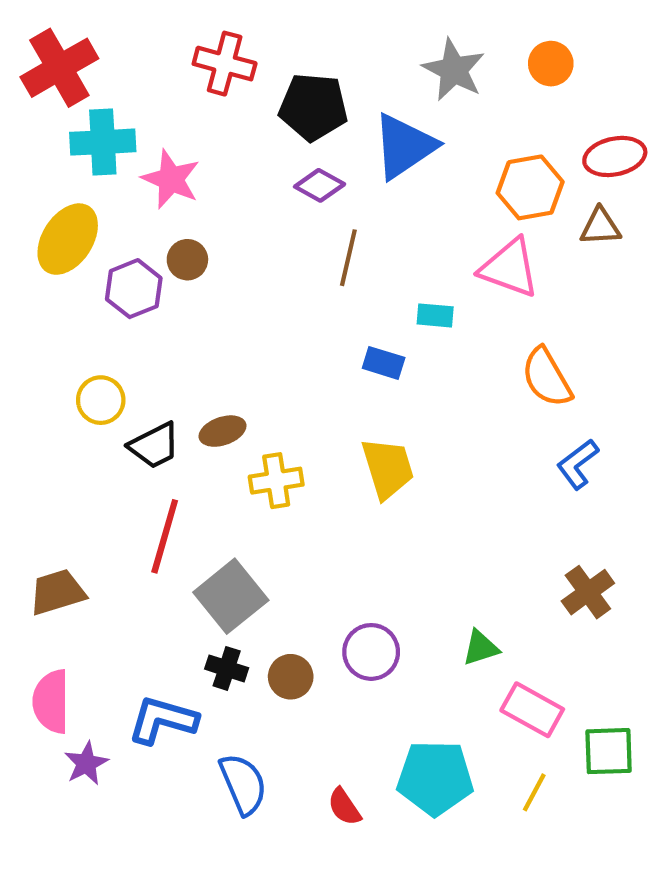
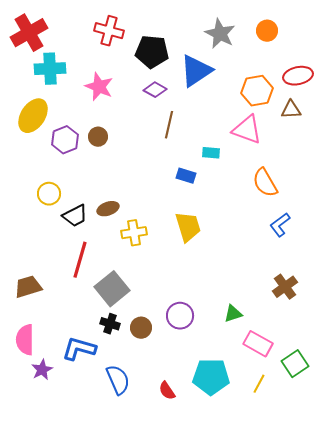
pink star: (171, 179) -> (99, 87), moved
brown circle: (187, 260) -> (98, 137), moved
green square: (609, 751) -> (295, 364), turned -32

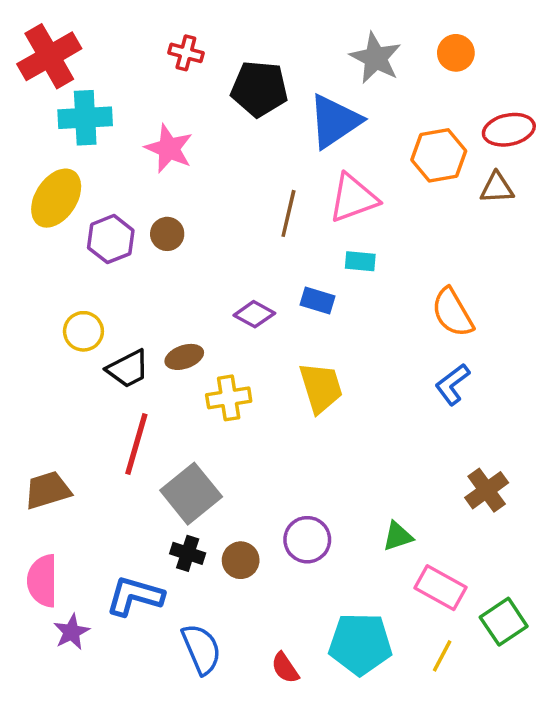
red cross: (109, 31) -> (186, 53), size x0.7
purple diamond: (155, 90) -> (254, 314), moved
pink triangle: (247, 130) -> (353, 198), moved, turned -40
blue L-shape: (280, 225) -> (452, 384), moved

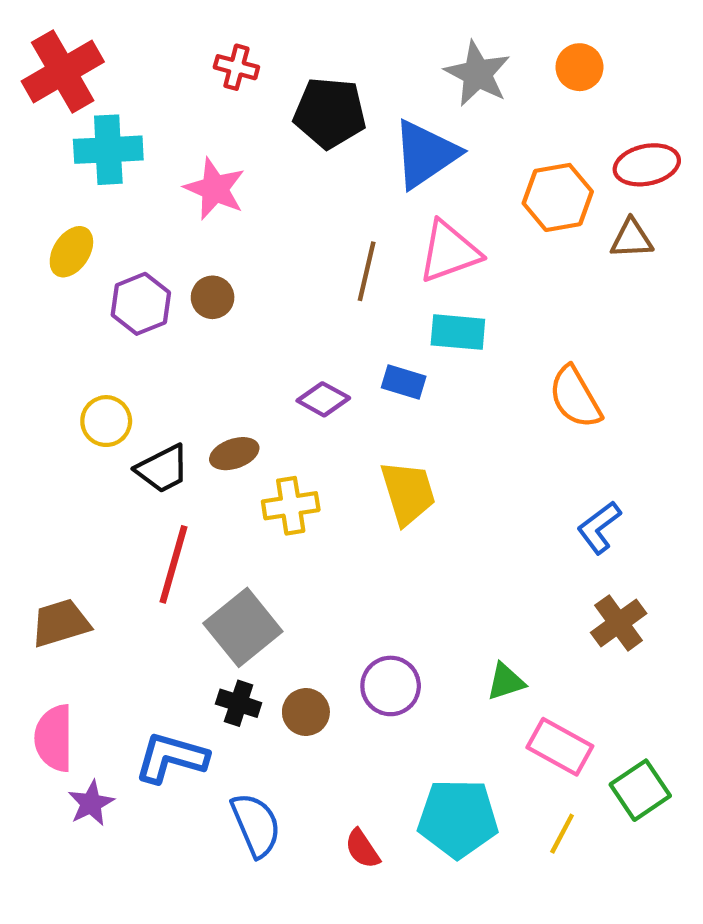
yellow ellipse: (56, 198) -> (71, 252), size x0.7
cyan rectangle: (360, 261) -> (458, 332), size x1.4
blue L-shape: (452, 384) -> (599, 527), moved

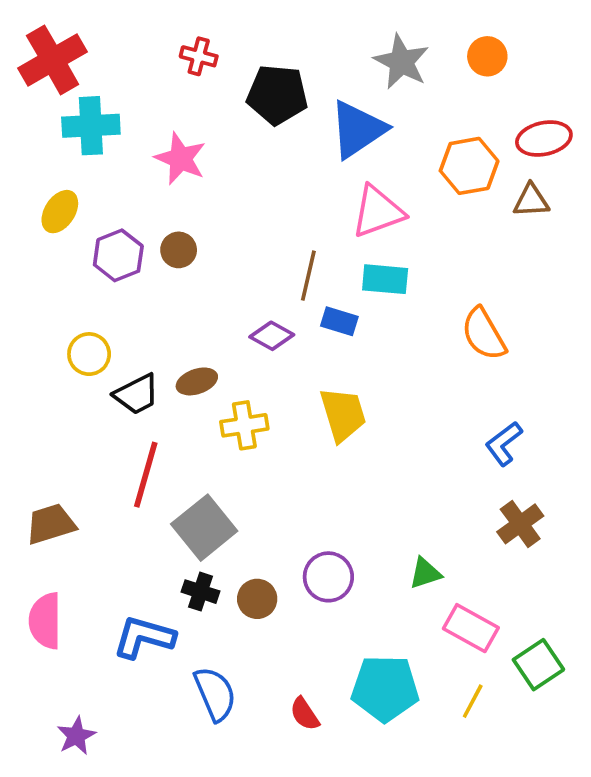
brown line: (367, 271) -> (308, 276), moved
purple star: (91, 803) -> (76, 736), moved

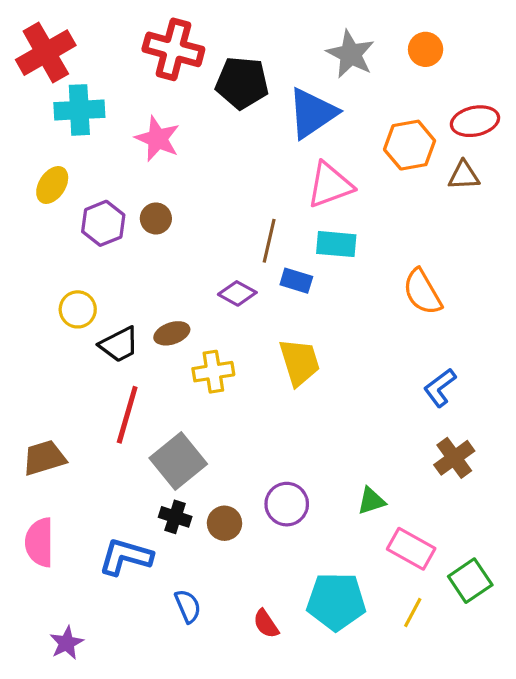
red cross: (199, 56) -> (173, 49), size x1.8
blue semicircle: (215, 694) -> (188, 606), size x0.7

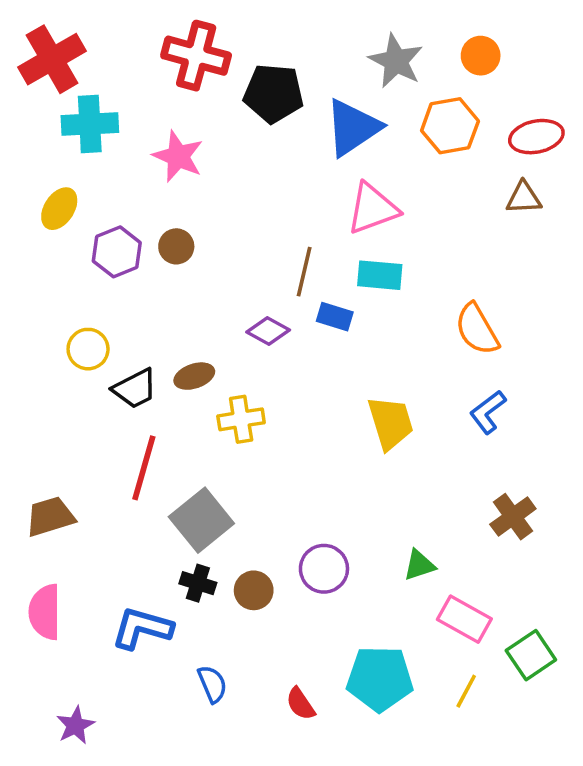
orange hexagon: (410, 145) -> (450, 126), moved
yellow trapezoid: (299, 362) -> (391, 423), moved
blue L-shape: (440, 388) -> (488, 412), moved

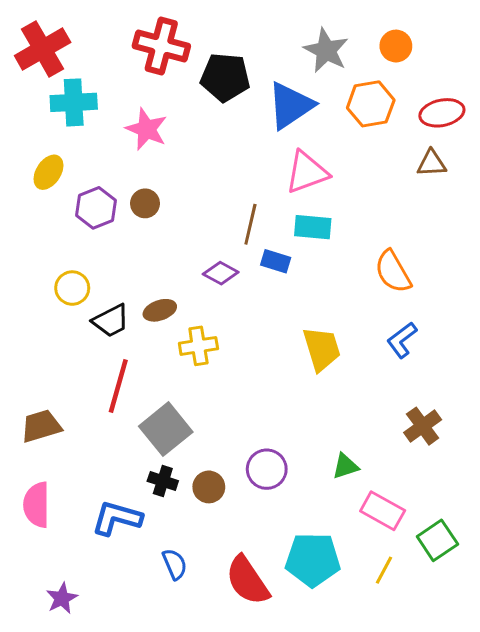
red semicircle: (301, 704) -> (247, 580), size x1.8

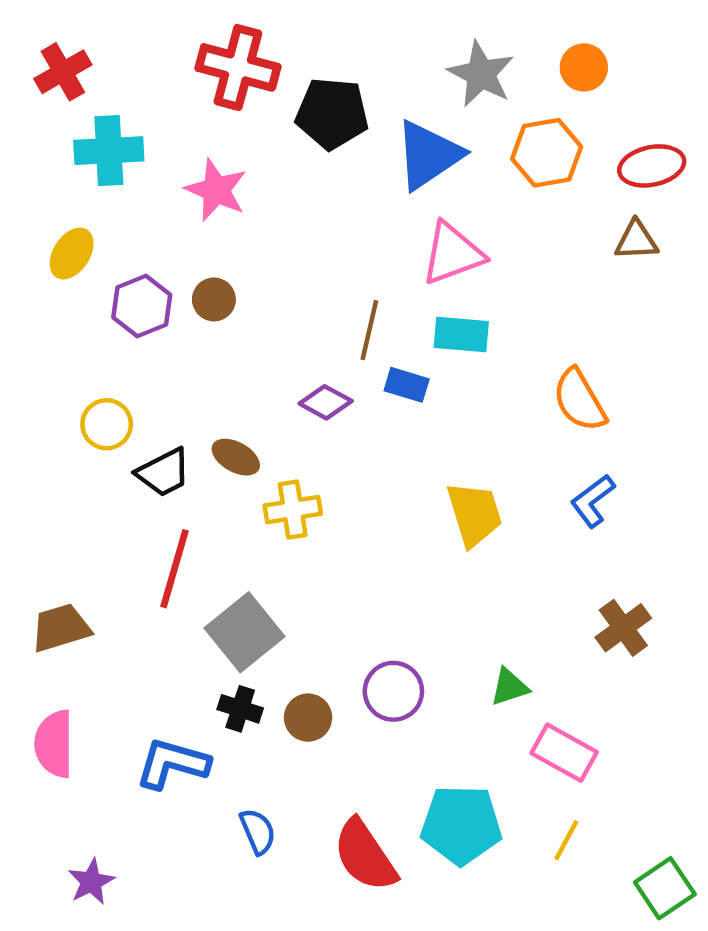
red cross: (43, 49) -> (63, 72), size x0.7
brown ellipse: (160, 310) -> (236, 457), turned 48
green square: (437, 540) -> (665, 888), moved

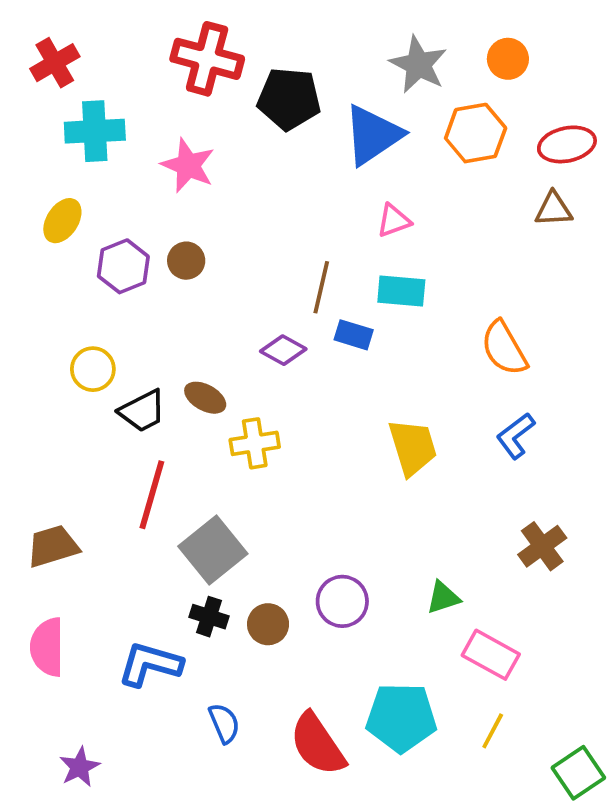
pink triangle: (453, 253) -> (394, 221), size x0.6

